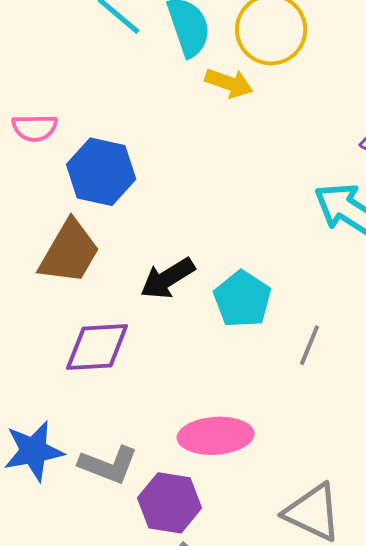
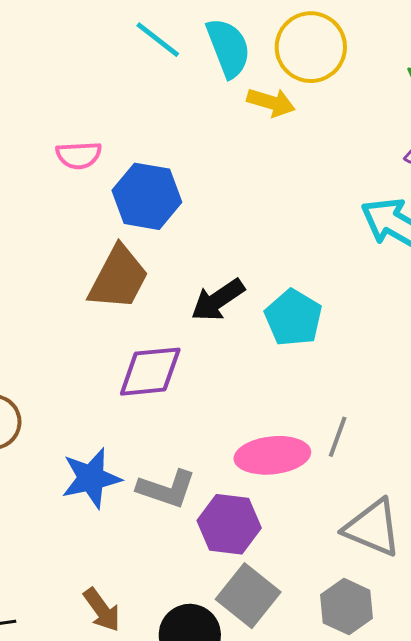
gray line: (309, 345) -> (338, 437), moved

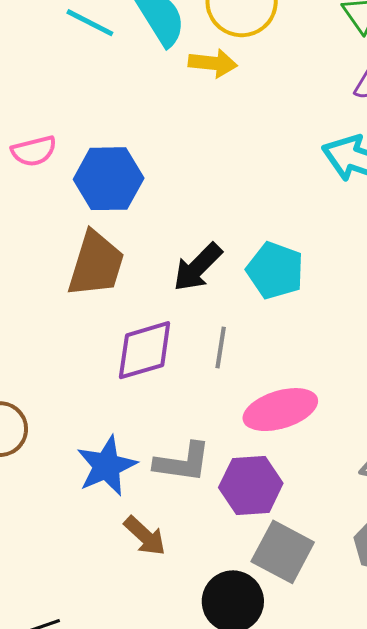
gray line: (338, 437) -> (221, 348), moved
brown arrow: (102, 610) -> (145, 536), moved

